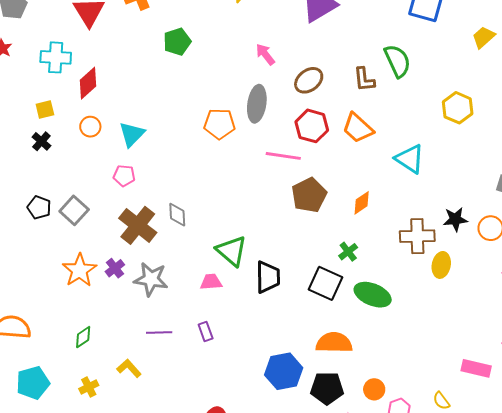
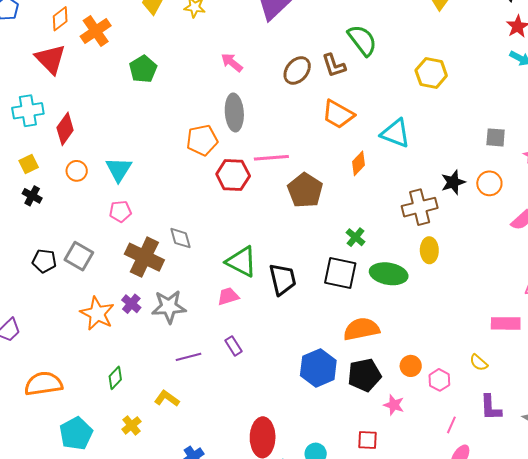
brown ellipse: (309, 80) -> (297, 70), moved
red hexagon: (312, 126) -> (233, 175), moved
orange diamond: (362, 203) -> (359, 163), moved
yellow ellipse: (441, 265) -> (429, 250), moved

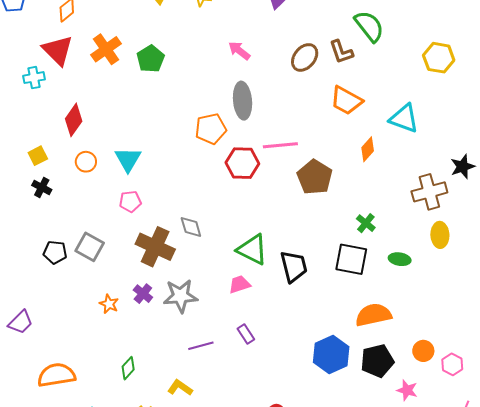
orange cross: (96, 31) -> (106, 49), moved
cyan cross: (28, 111) -> (34, 78), moved, size x0.7
green ellipse: (389, 274) -> (400, 259), size x0.6
orange star: (97, 313) -> (109, 304), size x0.6

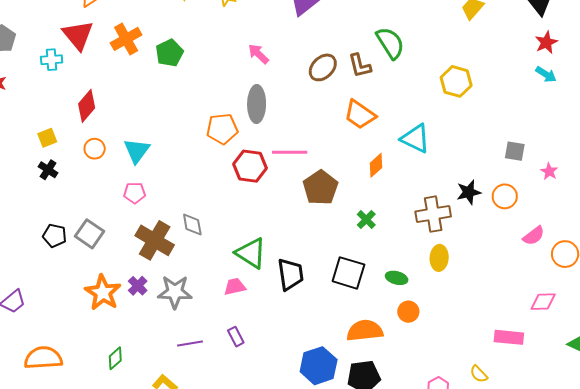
green cross: (366, 223) -> (366, 220), moved
orange star: (109, 304) -> (103, 293), size x1.8
orange circle: (423, 351) -> (408, 312), moved

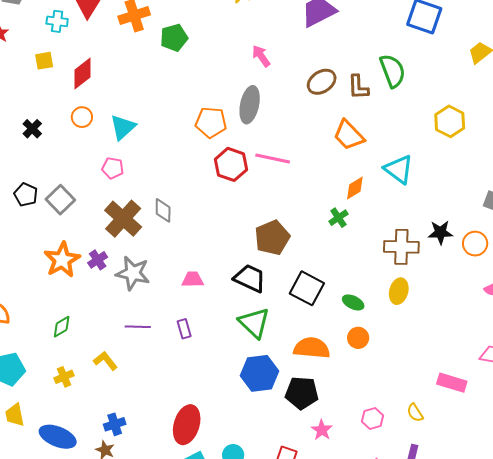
yellow square: (47, 138) -> (44, 61), moved
brown pentagon: (321, 188) -> (272, 238), moved
green cross: (366, 220) -> (338, 218), moved
green triangle: (251, 253) -> (254, 323), moved
black trapezoid: (290, 274) -> (250, 278), turned -68

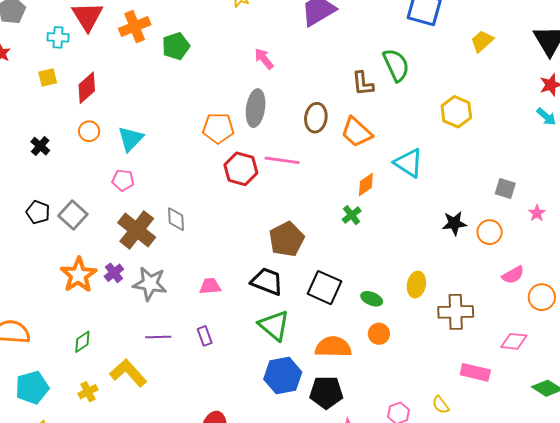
brown ellipse: (322, 82) -> (316, 118), moved, turned -44
brown cross: (401, 247) -> (456, 312), moved
yellow L-shape: (105, 361) -> (128, 373), size x1.5

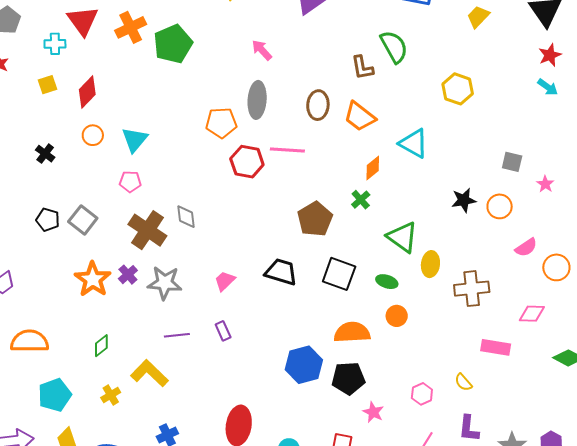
green pentagon: (176, 46) -> (173, 44), size x1.4
brown pentagon: (287, 239) -> (315, 219), moved
pink trapezoid: (210, 286) -> (225, 281), turned -35
green triangle: (274, 325) -> (402, 237), moved

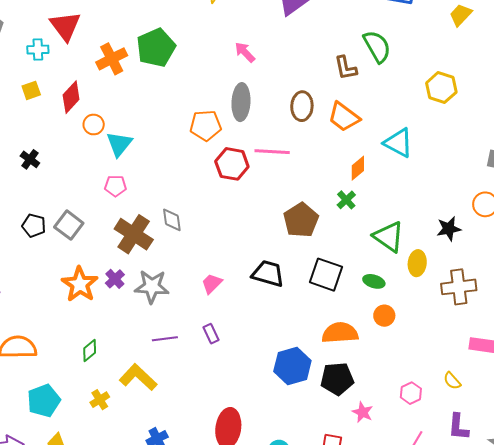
orange cross: (131, 27) -> (112, 59), moved
orange circle: (93, 135) -> (94, 124), moved
black star: (464, 200) -> (449, 229), moved

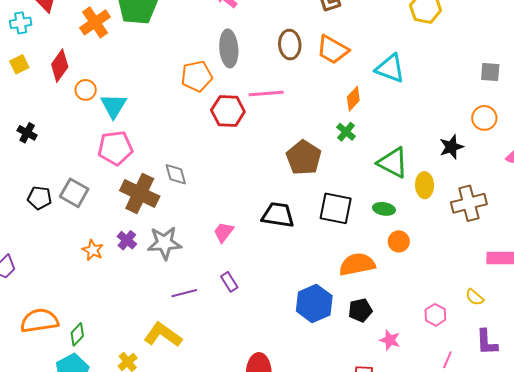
pink pentagon: (116, 186) -> (115, 148), size x1.6
orange star: (80, 284) -> (93, 250), size x0.6
green diamond: (90, 350) -> (77, 334), moved
black pentagon: (337, 379) -> (360, 310), size x0.7

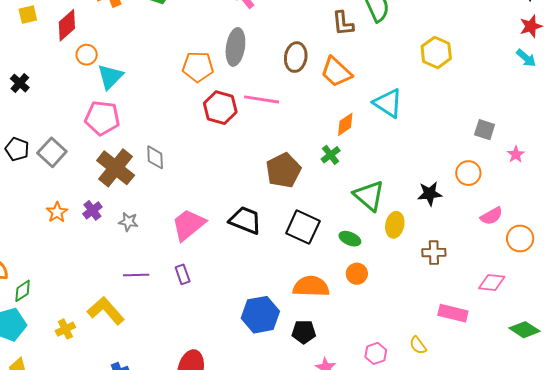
brown cross: (469, 203) -> (434, 253), size x0.7
pink trapezoid: (224, 232) -> (188, 225), size x1.6
gray star: (164, 243) -> (128, 222), size x0.6

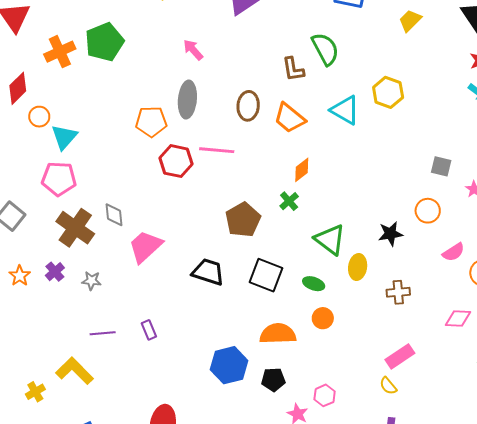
cyan triangle: (388, 103) -> (345, 110), moved
pink trapezoid: (188, 225) -> (145, 246), moved
pink rectangle: (453, 313) -> (400, 356), moved, turned -44
pink hexagon: (376, 353) -> (325, 395), moved

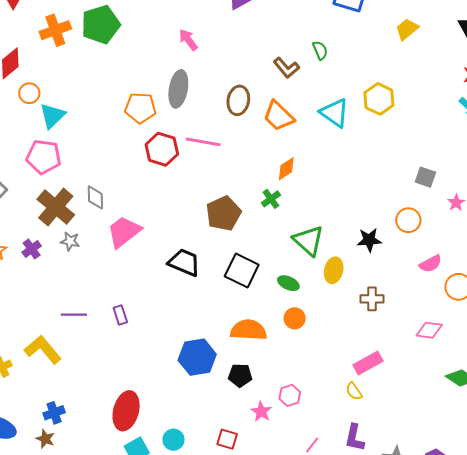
green semicircle: (325, 49) -> (320, 50), size x0.6
brown L-shape: (293, 69) -> (286, 68), turned -36
gray star: (91, 281) -> (70, 241), moved

